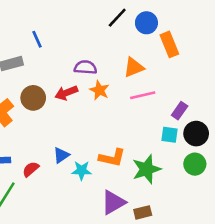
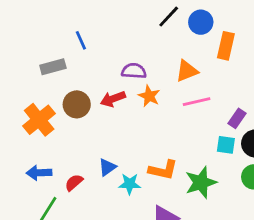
orange rectangle: (169, 44) -> (226, 46), turned 35

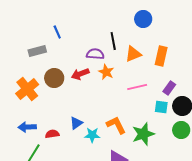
black line: (169, 17) -> (113, 41), moved, turned -54
orange rectangle: (226, 46) -> (161, 56), moved
pink line: (197, 102) -> (137, 87), moved
orange L-shape: (163, 170) -> (116, 125), turned -130
red semicircle: (74, 182) -> (52, 134), turned 32

